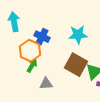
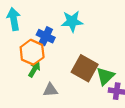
cyan star: (78, 35) -> (72, 21), moved

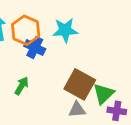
orange hexagon: (32, 52) -> (26, 30), moved
gray triangle: (50, 90) -> (77, 110), moved

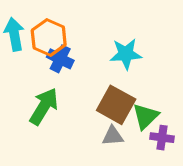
cyan star: (65, 30) -> (126, 54), moved
green arrow: (22, 86) -> (44, 106), size x1.6

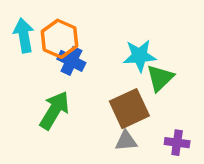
brown square: (116, 105) -> (129, 109), turned 36
green triangle: (146, 116) -> (160, 78), moved

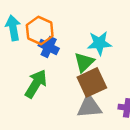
green triangle: (160, 78) -> (84, 62), moved
gray triangle: (126, 141) -> (89, 107), size x1.5

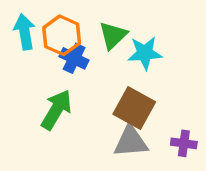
green triangle: (84, 62) -> (113, 35), moved
brown square: (92, 82) -> (134, 108), turned -36

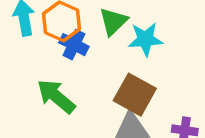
green arrow: (56, 110) -> (56, 96), turned -81

